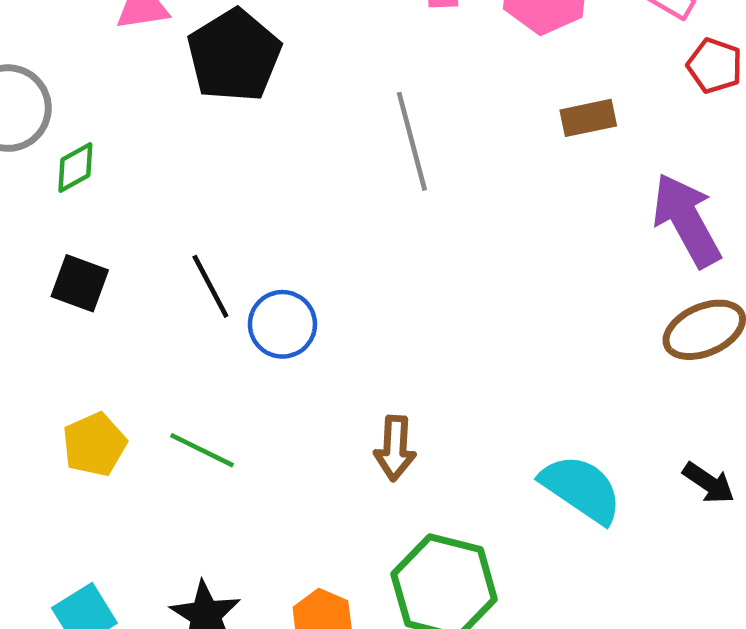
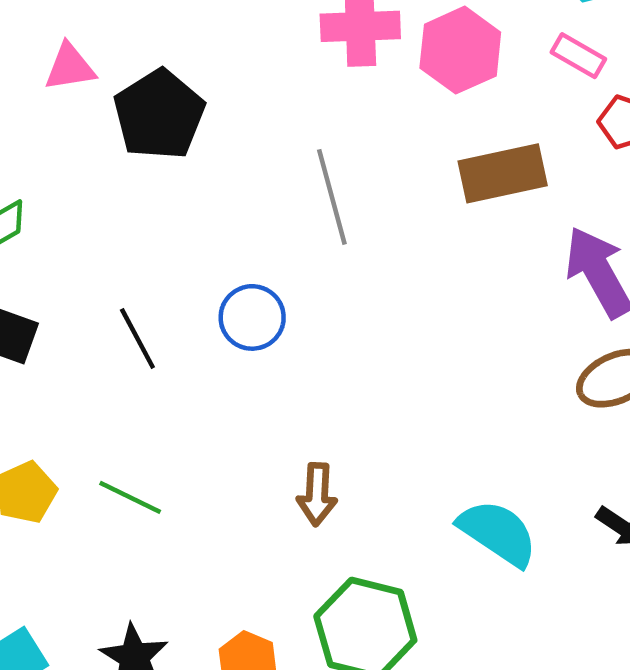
brown rectangle: (588, 118) -> (503, 173), size x1.6
blue circle: (282, 324) -> (252, 317), moved

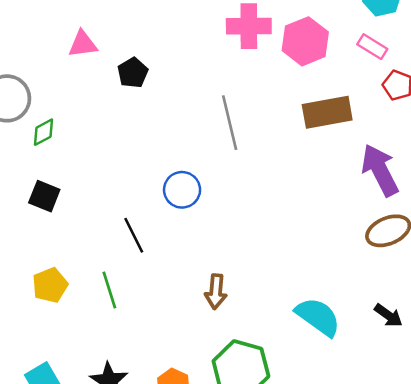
black pentagon: (159, 115) -> (133, 73), size x0.6
black line: (137, 339) -> (134, 235), moved
green line: (130, 497) -> (109, 290), turned 45

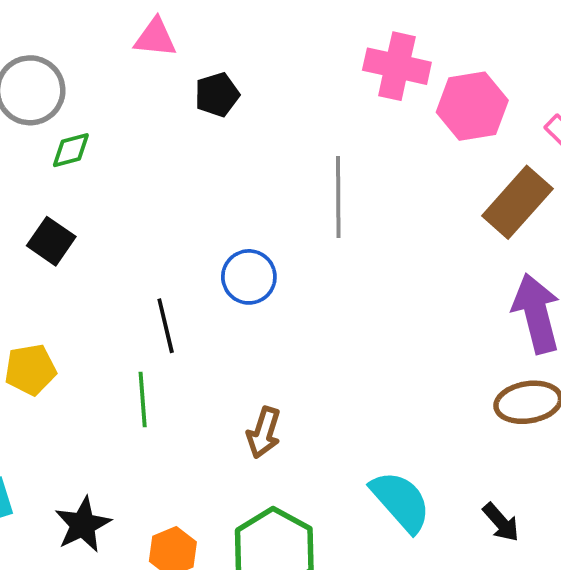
brown rectangle: (327, 112) -> (517, 202), moved, turned -51
green line: (109, 290) -> (143, 400), moved

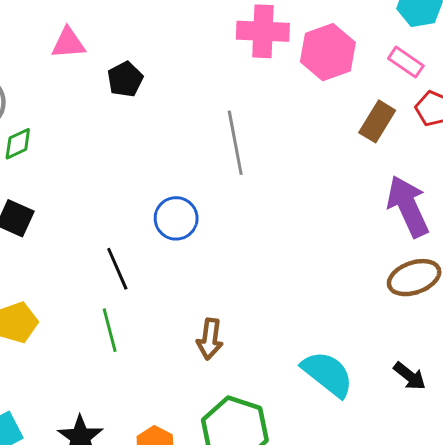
brown rectangle: (517, 202) -> (377, 121), size x0.7

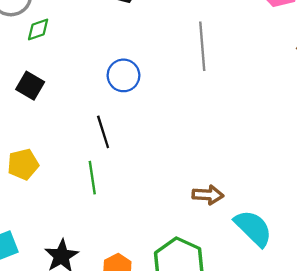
blue circle: (176, 218) -> (123, 75), moved
brown arrow: (210, 339) -> (208, 195), moved, turned -100

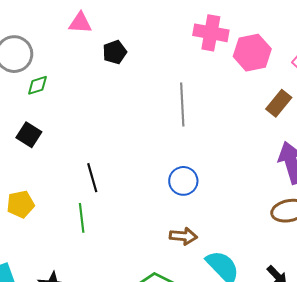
blue circle: (123, 75) -> (183, 181), moved

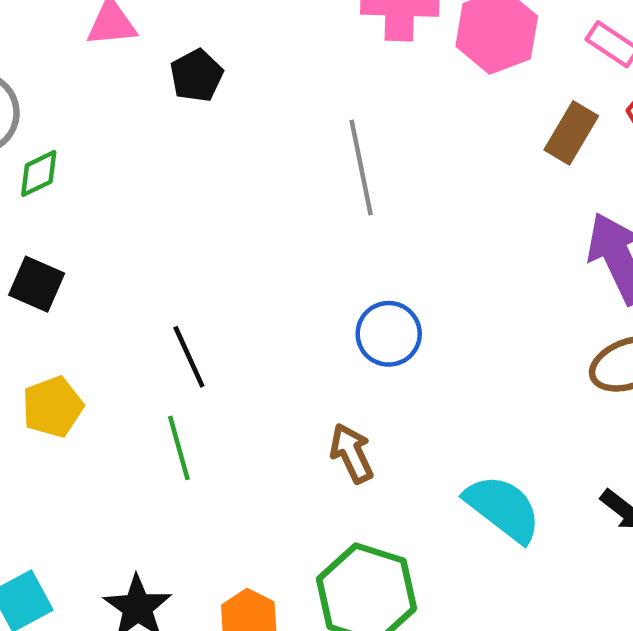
yellow pentagon: (21, 204) -> (53, 407), moved
brown arrow: (183, 236) -> (352, 453), moved, turned -112

